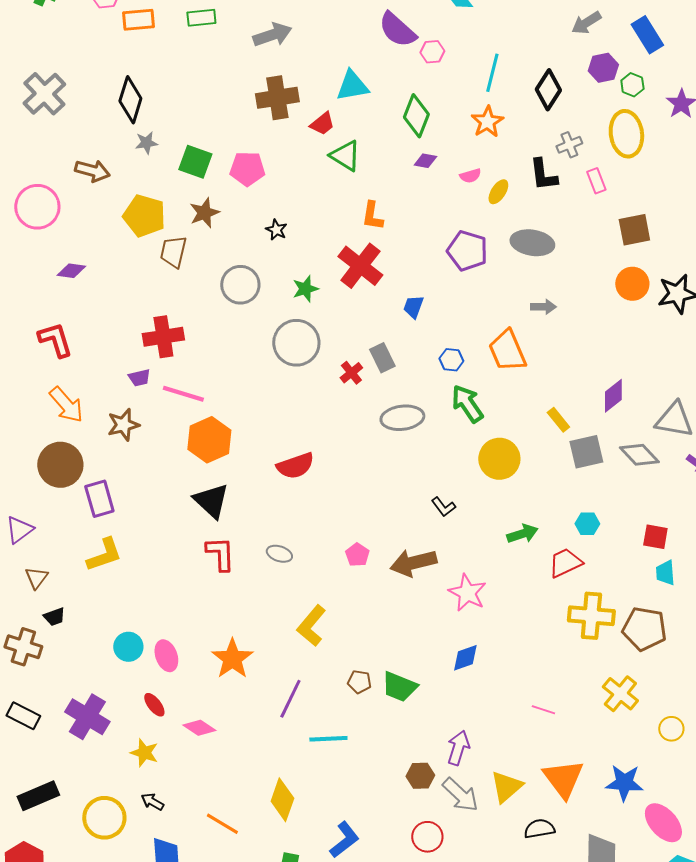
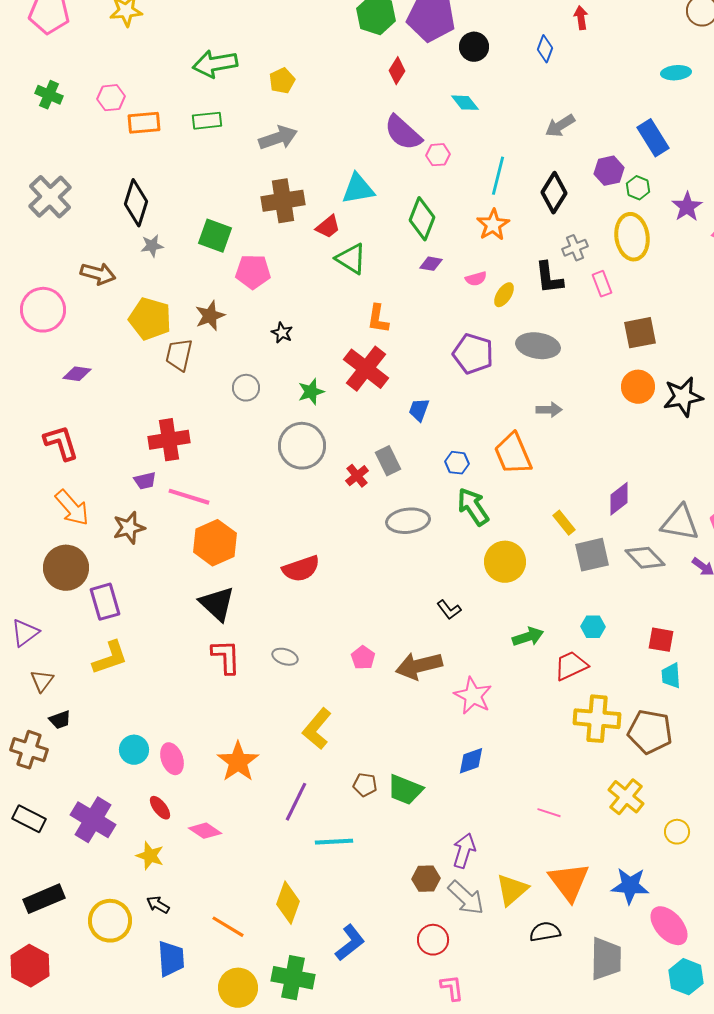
gray arrow: (586, 23) -> (560, 126), moved
green square: (195, 162) -> (215, 236), moved
gray circle: (240, 285) -> (246, 388), size x0.7

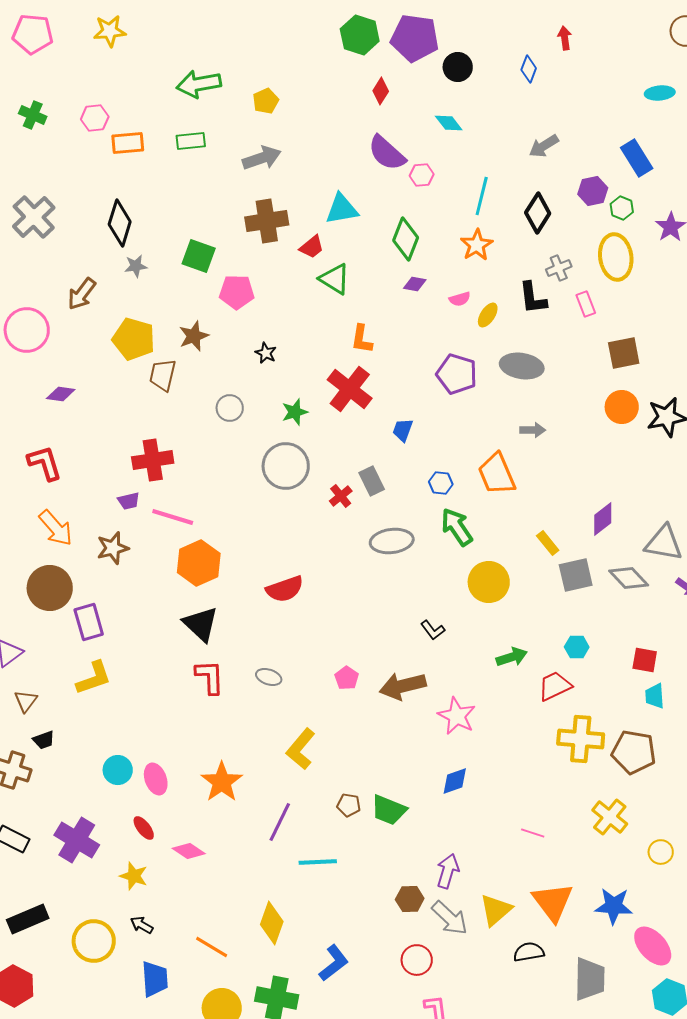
brown arrow: (98, 274) -> (82, 294), turned 112

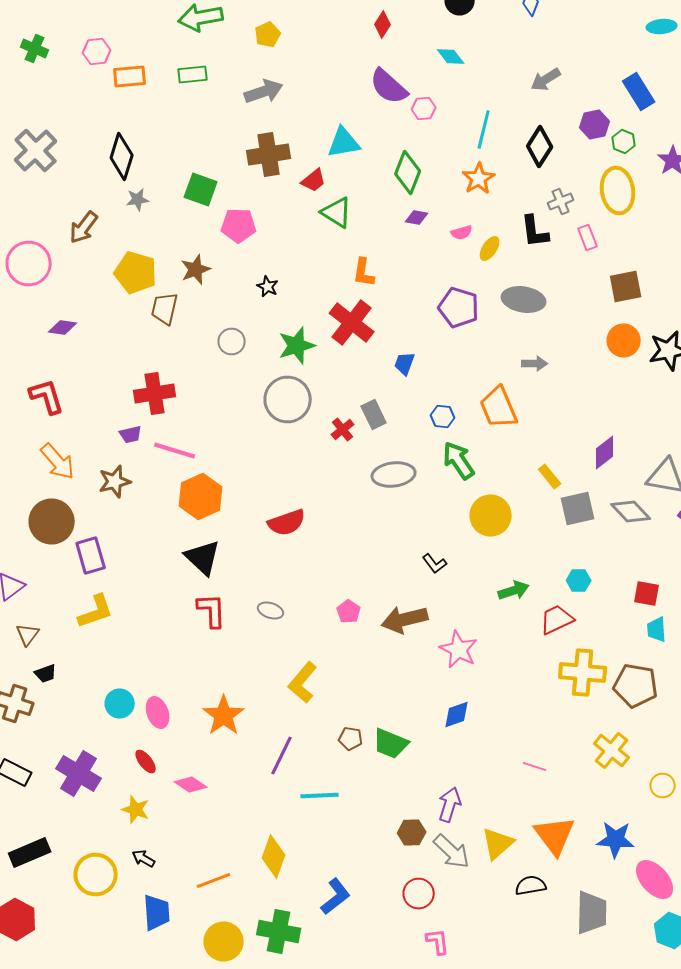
green star: (295, 412) -> (297, 346), size x1.4
orange line: (212, 947) -> (214, 880), turned -52

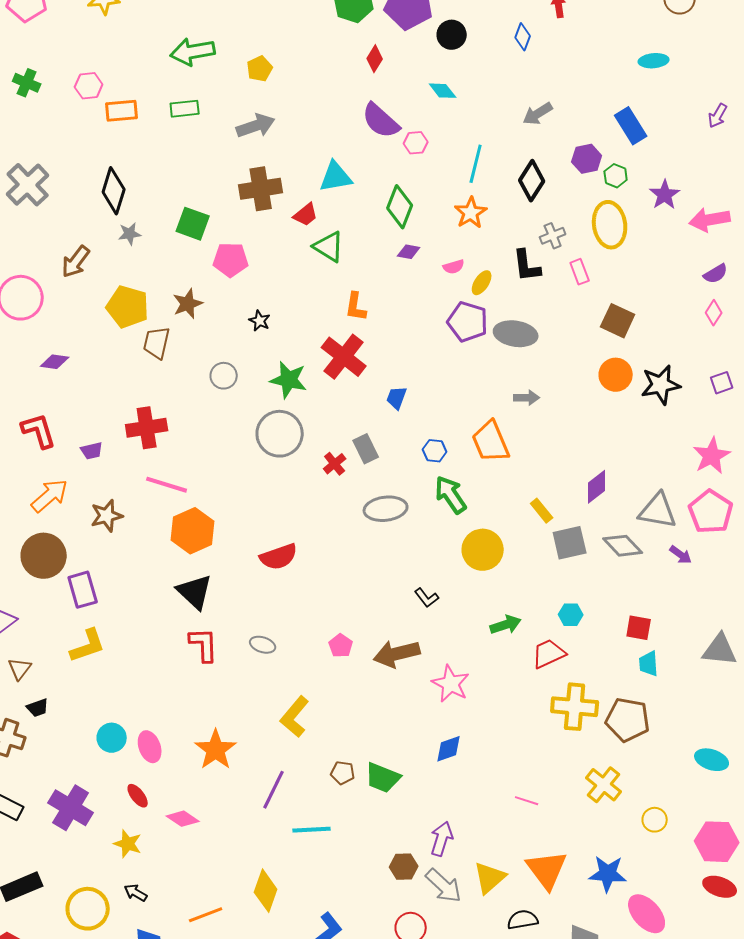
brown square: (626, 286) -> (618, 321), turned 36
purple pentagon: (459, 308) -> (468, 322), moved
green star: (297, 346) -> (289, 380), turned 30
purple trapezoid: (131, 434) -> (92, 451), moved
orange arrow: (58, 462) -> (50, 496), turned -90

